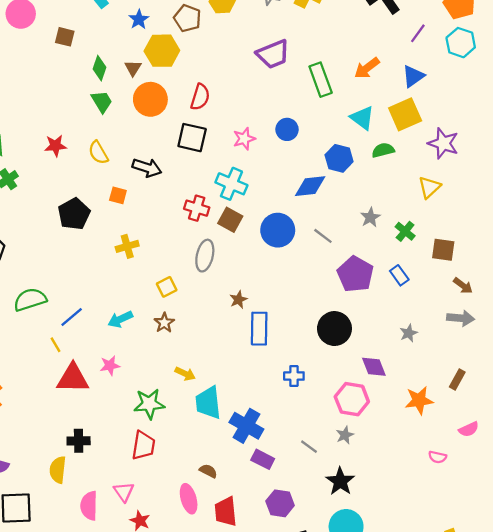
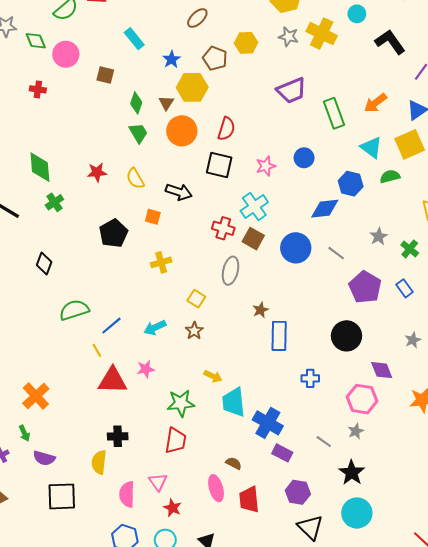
cyan cross: (231, 184) -> (254, 206), turned 32
yellow square: (167, 287) -> (196, 299), turned -30

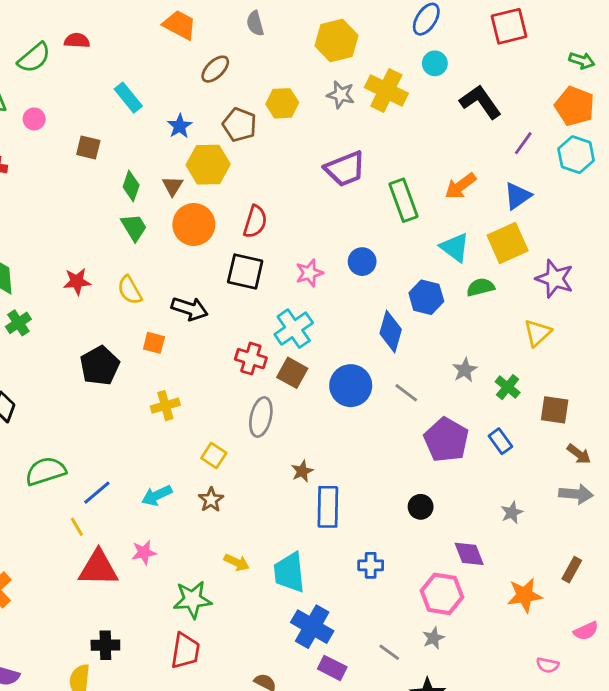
pink circle: (66, 54) -> (34, 119), size x0.6
blue diamond: (325, 209) -> (391, 331), turned -68
black circle: (346, 336) -> (421, 507), size x0.6
cyan trapezoid: (234, 402) -> (289, 572), moved

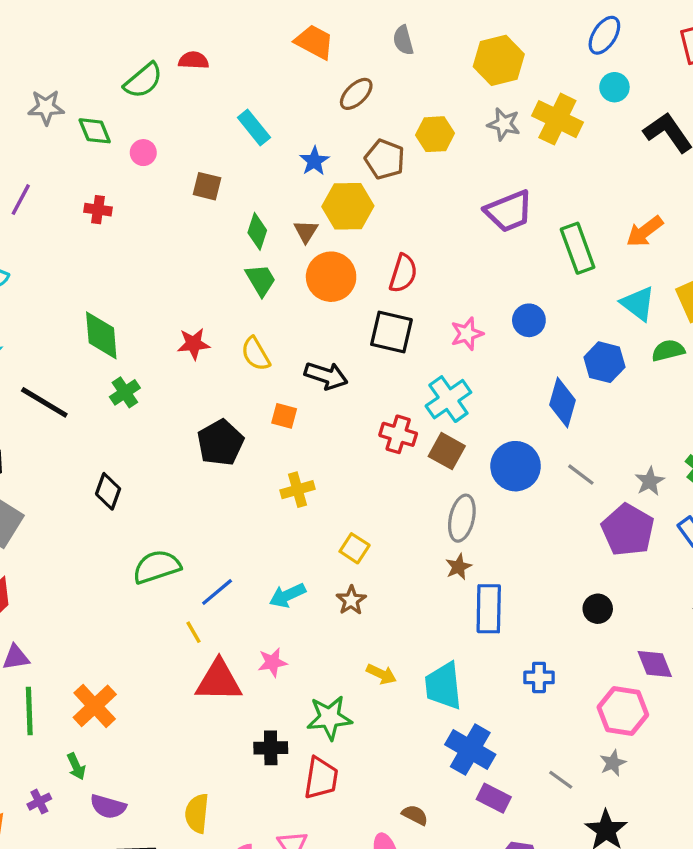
gray star: (465, 370) -> (650, 481), moved
gray ellipse: (261, 417) -> (462, 518), moved
black cross: (105, 645) -> (271, 748), moved

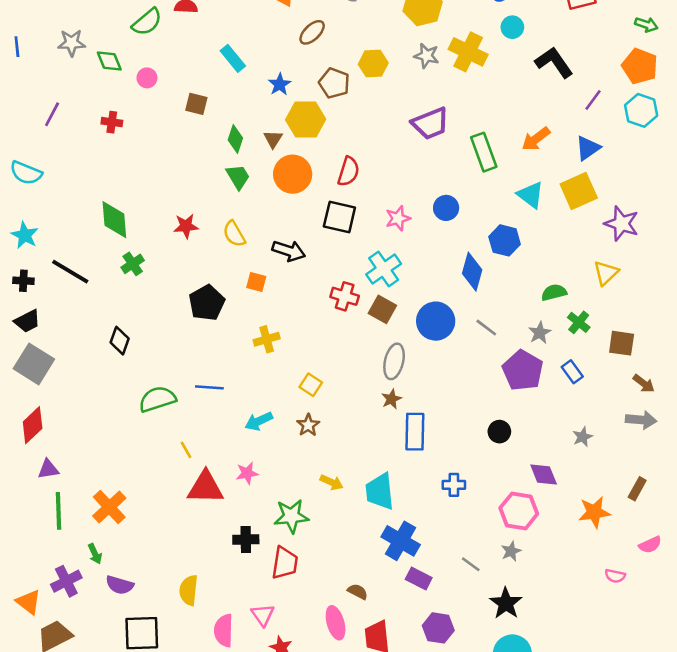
green semicircle: (668, 350) -> (554, 292), moved
blue line: (217, 592) -> (209, 387), moved, turned 44
purple cross: (39, 802) -> (66, 581), size x1.6

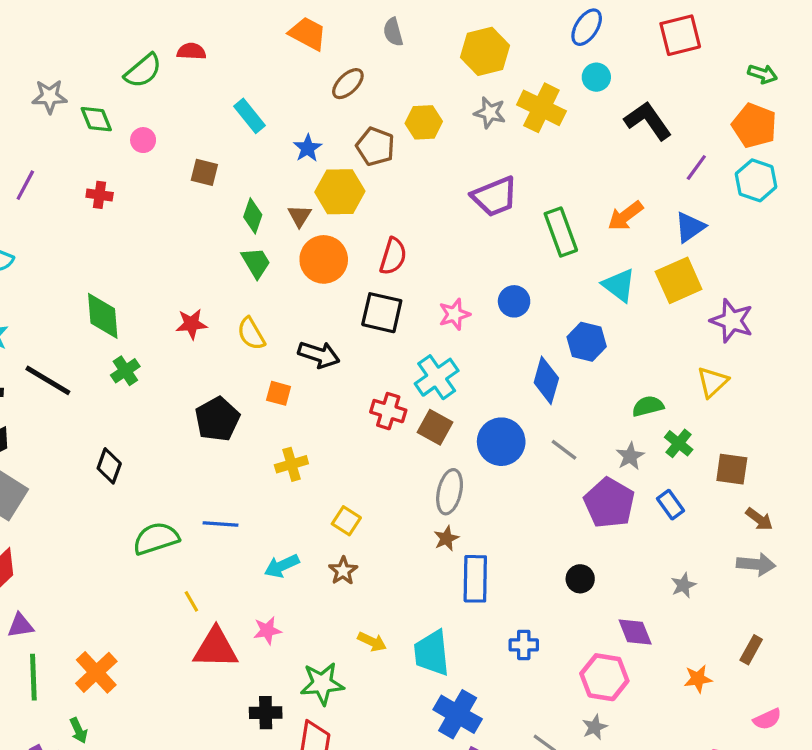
orange star: (594, 512) -> (698, 679), size x0.7

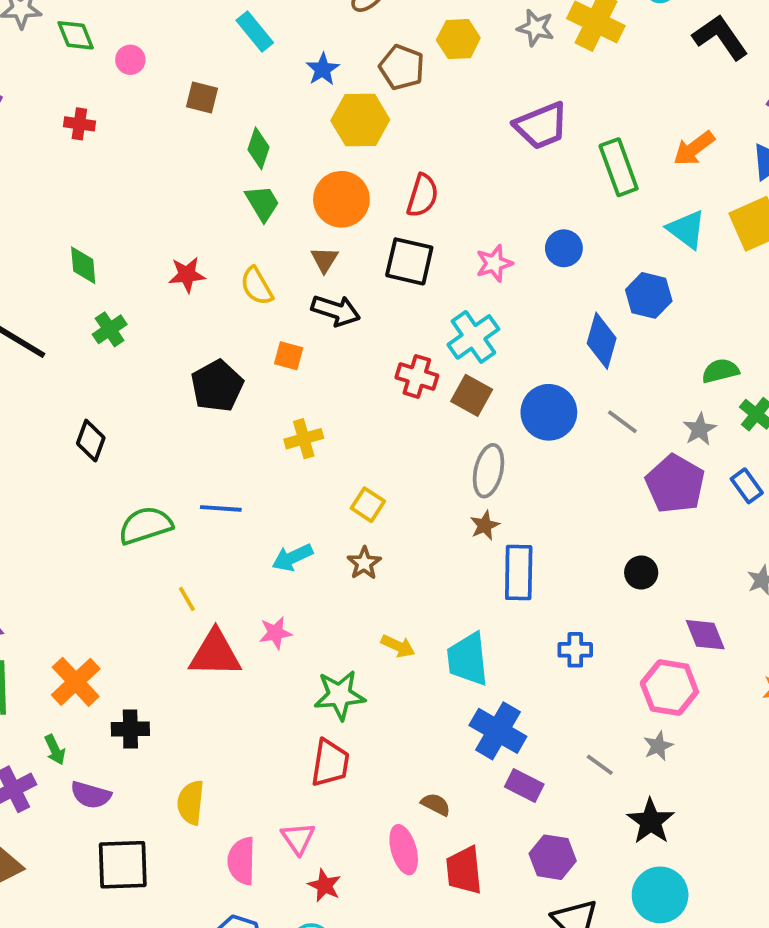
brown triangle: (300, 216) -> (324, 260), moved
green diamond: (103, 316) -> (83, 265), size x0.7
black cross: (266, 713) -> (130, 729), moved

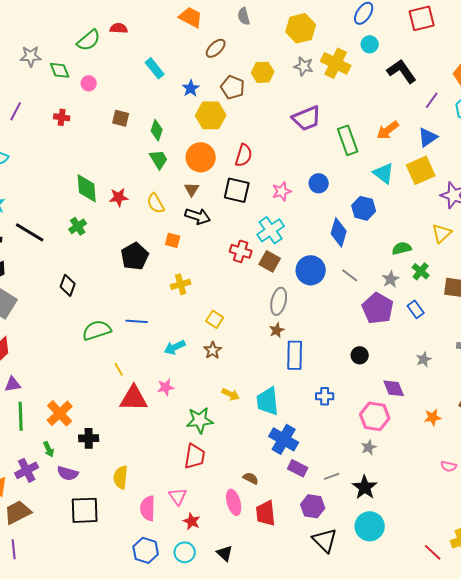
brown square: (202, 97) -> (121, 118), moved
green diamond: (83, 265) -> (87, 188), moved, size x1.4
gray line: (600, 765) -> (332, 476), moved, turned -56

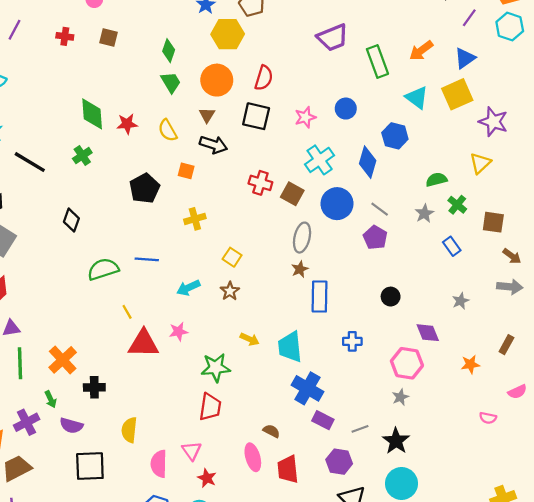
brown square: (121, 118) -> (109, 37), moved
cyan cross: (271, 230) -> (320, 160), moved
purple pentagon: (378, 308) -> (375, 238), moved, size x0.7

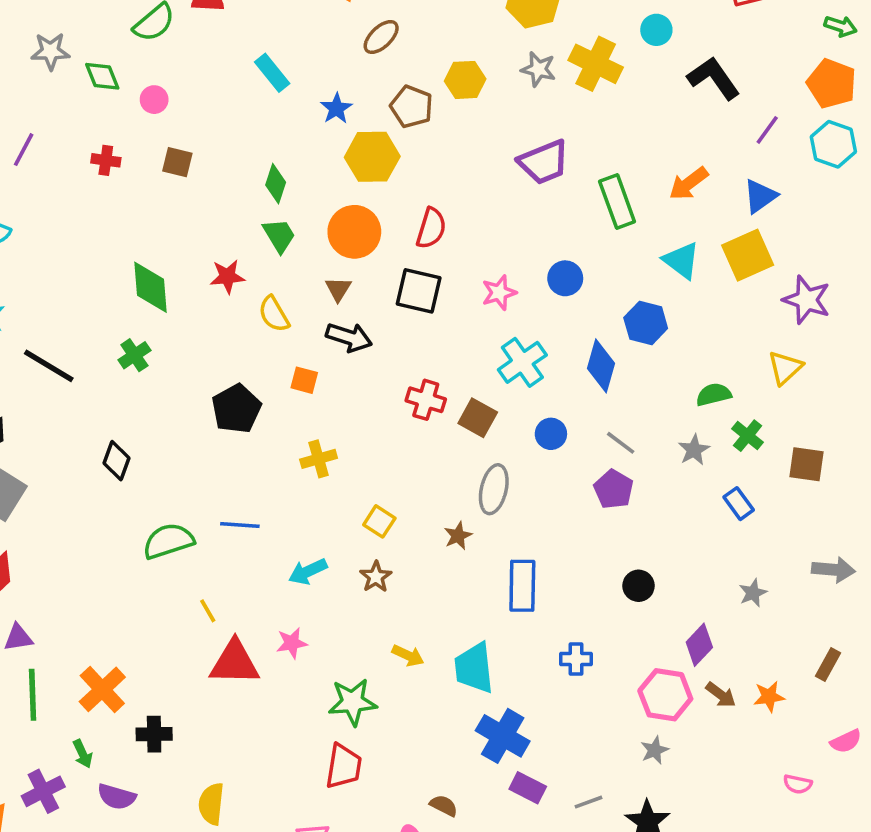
red star: (127, 124) -> (227, 277), moved
blue circle: (337, 204) -> (551, 434), size x0.6
brown arrow: (512, 256) -> (721, 695), moved
brown star: (300, 269) -> (458, 536), moved
purple diamond: (428, 333) -> (699, 645), turned 65

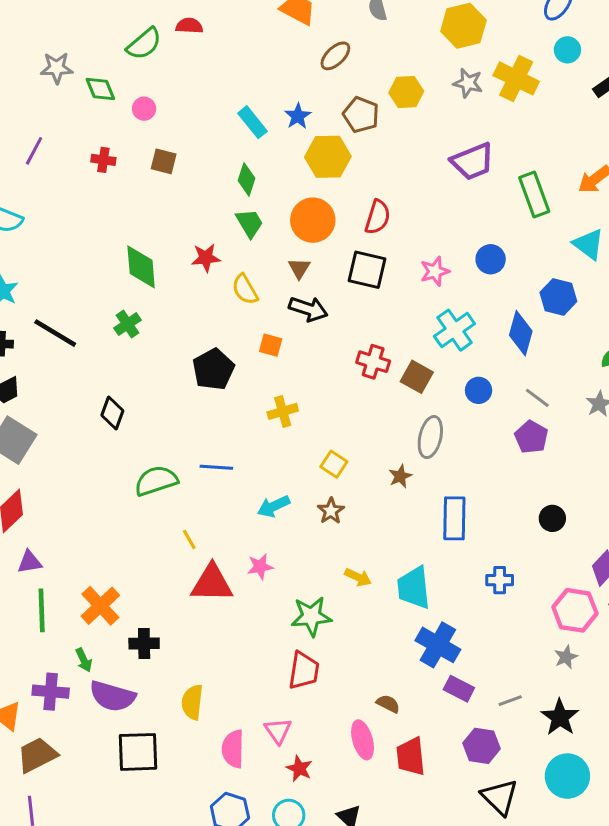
cyan rectangle: (272, 73) -> (253, 122), moved
purple cross: (43, 791) -> (51, 692), turned 32
purple semicircle: (117, 797) -> (112, 696), size x1.4

